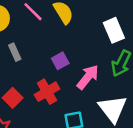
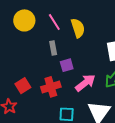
gray rectangle: (15, 52) -> (53, 48), moved

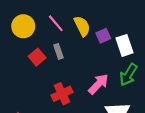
purple square: (67, 65) -> (103, 36), moved
red square: (23, 86) -> (37, 57), moved

